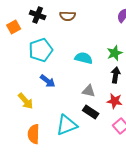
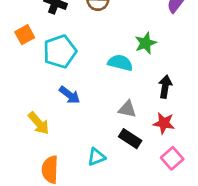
orange square: (14, 27) -> (25, 35), moved
green star: (115, 53) -> (146, 43), moved
cyan triangle: (67, 125) -> (96, 157), size x0.6

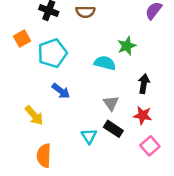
gray triangle: (127, 109) -> (111, 103), turned 42
cyan triangle: (96, 157) -> (89, 136), moved, turned -42

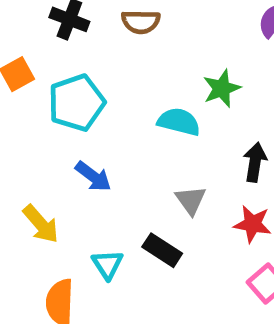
black rectangle: (113, 129) -> (162, 250), moved
cyan triangle: (89, 136) -> (107, 264), moved

